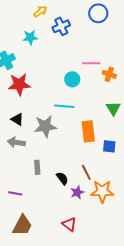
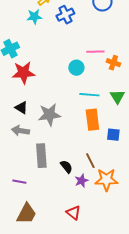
cyan star: (30, 37) -> (34, 17), moved
cyan line: (64, 106) -> (89, 95), moved
gray rectangle: (37, 167) -> (41, 156), size x1.6

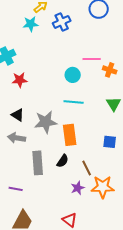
red star: (23, 73) -> (20, 80), size x0.7
cyan line: (89, 95) -> (74, 102), moved
orange rectangle: (92, 120) -> (70, 135), moved
black semicircle: (66, 167) -> (63, 161), moved, turned 72

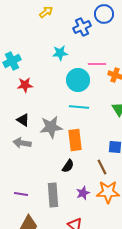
blue cross: (62, 22) -> (82, 27), moved
cyan star: (31, 24) -> (60, 53), moved
cyan circle: (73, 75) -> (78, 80), size x1.5
gray rectangle: (38, 163) -> (53, 195), moved
brown line: (87, 168) -> (102, 167), moved

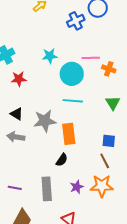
cyan star: (60, 53) -> (50, 56), moved
brown line: (102, 167) -> (105, 161), moved

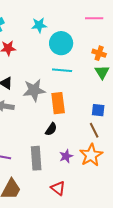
pink line: (91, 58) -> (94, 18), moved
orange cross: (109, 69) -> (99, 53), moved
orange star: (102, 186) -> (91, 155), turned -30

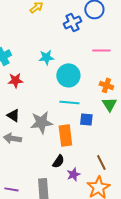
blue square: (98, 110) -> (86, 119), moved
purple star: (66, 156) -> (73, 174), moved

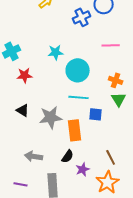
gray arrow: (12, 138) -> (34, 156), moved

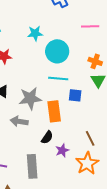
gray arrow: (34, 156) -> (19, 121), moved

